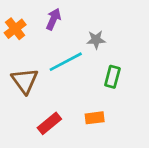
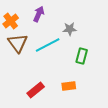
brown triangle: (25, 81) -> (18, 43), moved

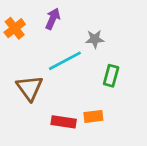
brown triangle: (18, 43) -> (30, 88), moved
red rectangle: (36, 90) -> (64, 122), moved, turned 48

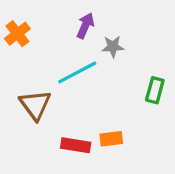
purple arrow: (53, 19) -> (85, 26), moved
green rectangle: (111, 76) -> (155, 90), moved

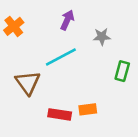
gray star: (113, 47) -> (102, 37), moved

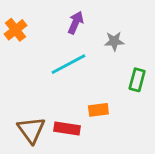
brown triangle: (28, 83) -> (31, 130), moved
orange rectangle: (88, 109) -> (98, 110), moved

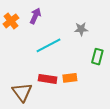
purple arrow: (76, 23) -> (35, 16), moved
red rectangle: (67, 128) -> (48, 79), moved

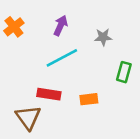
purple arrow: (35, 16) -> (61, 26), moved
red rectangle: (48, 79) -> (49, 94), moved

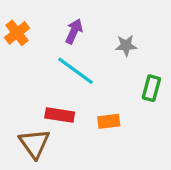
cyan line: (62, 58) -> (75, 71), turned 64

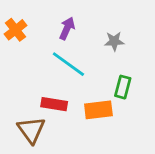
green rectangle: (151, 88) -> (123, 87), moved
orange rectangle: (109, 121) -> (98, 110), size x1.4

